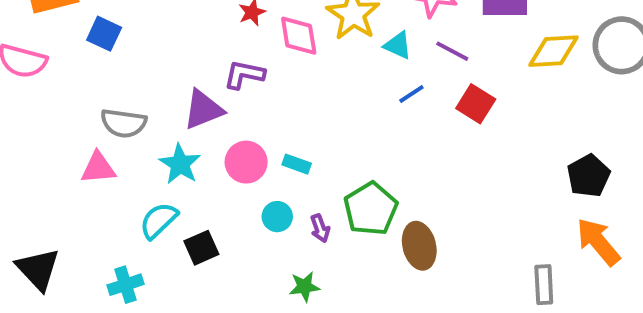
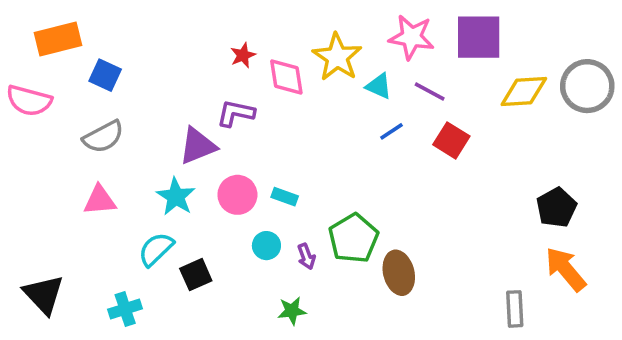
gray semicircle: (124, 123) -> (103, 137), moved, turned -36

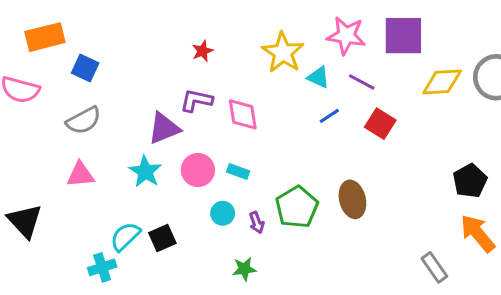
pink diamond: (286, 77) -> (243, 114), moved
cyan semicircle: (156, 249) -> (125, 236), moved
brown ellipse: (399, 273) -> (352, 199), moved
black triangle: (44, 294) -> (25, 221), moved
gray rectangle: (515, 309) -> (434, 267), turned -32

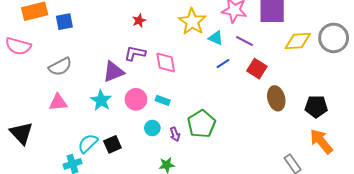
blue square: (85, 68) -> (64, 22), moved, turned -36
black pentagon: (470, 181) -> (316, 107), turned 30
brown ellipse: (352, 199) -> (276, 98), moved

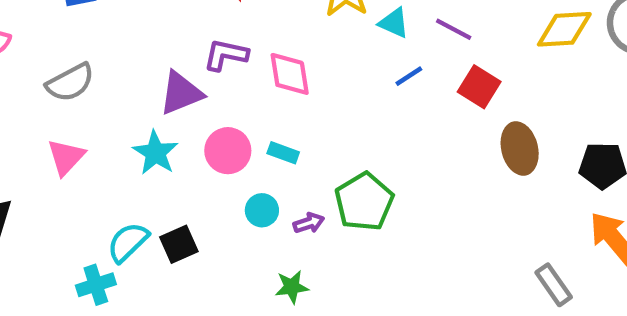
pink triangle: (58, 102) -> (66, 157), turned -42
purple arrow: (175, 134) -> (309, 223), turned -88

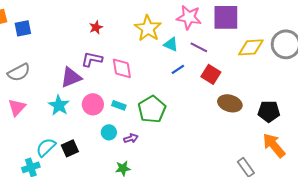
brown ellipse: (520, 149) -> (230, 103), turned -60
green pentagon: (364, 202) -> (152, 109), moved

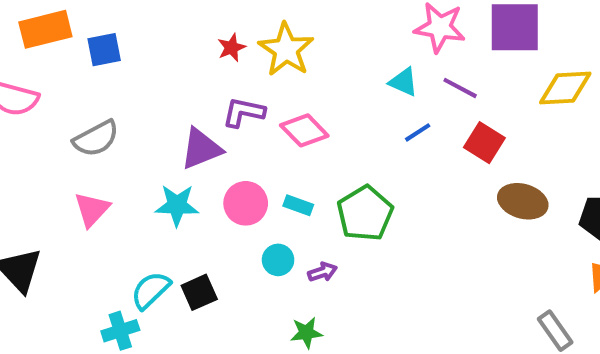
red star: (96, 27) -> (232, 48), moved
yellow star: (148, 28) -> (286, 50), moved
pink diamond: (122, 68) -> (304, 130), turned -35
cyan star: (59, 105) -> (177, 205), turned -30

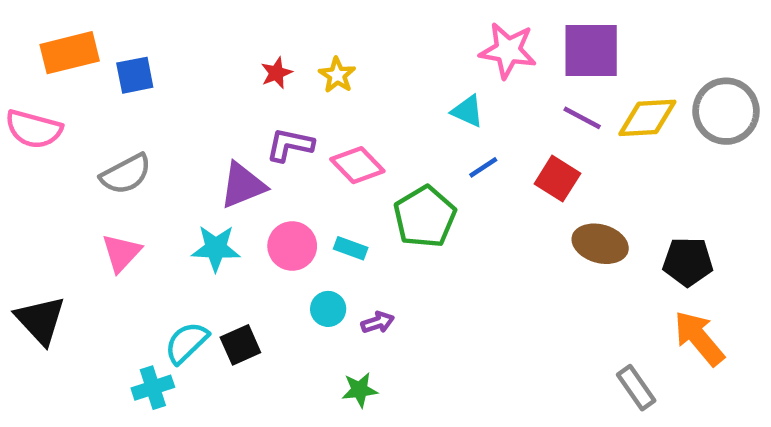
yellow star: (286, 50) -> (337, 75), size x0.6
purple line: (460, 88) -> (582, 118), moved
green pentagon: (365, 213) -> (425, 217), moved

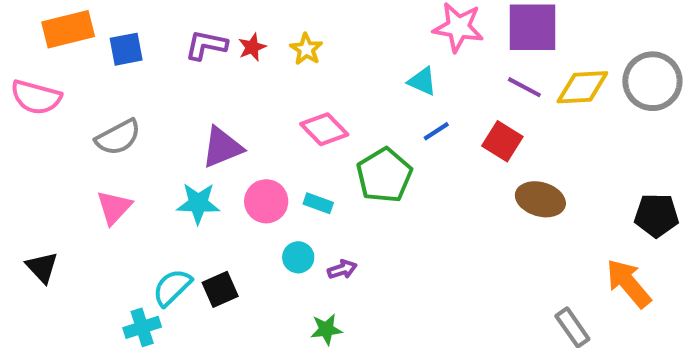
purple L-shape: (290, 145) -> (206, 45), moved
black pentagon: (688, 262) -> (656, 215), moved
black triangle: (40, 320) -> (42, 267), size x0.7

